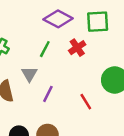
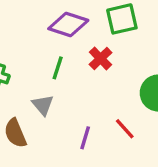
purple line: (48, 94) -> (85, 138), moved

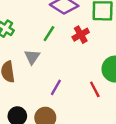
red line: (125, 129) -> (95, 89), moved

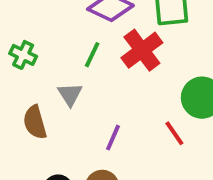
red cross: (81, 35) -> (142, 50), size x1.5

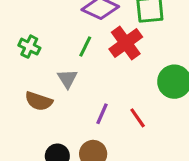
brown semicircle: (35, 122) -> (39, 101), turned -56
red line: (174, 133) -> (138, 118), moved

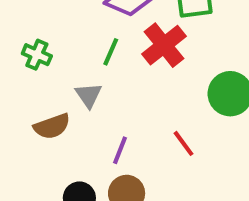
brown semicircle: (39, 101) -> (52, 126), turned -36
purple line: (102, 114) -> (120, 150), moved

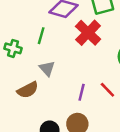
green line: (111, 52) -> (41, 36), moved
purple line: (120, 150) -> (82, 92), moved

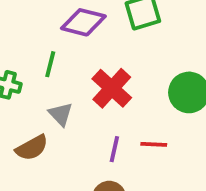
red cross: (88, 33) -> (112, 88), moved
red line: (107, 90) -> (154, 144), turned -42

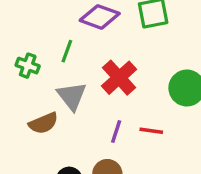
gray triangle: (61, 114) -> (72, 96), size x1.4

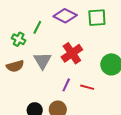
green line: (67, 51) -> (37, 27), moved
brown semicircle: (43, 123) -> (15, 66), moved

